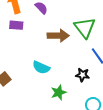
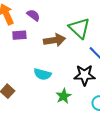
purple rectangle: (16, 25) -> (19, 35), moved
black star: (83, 75) -> (85, 75), size x1.5

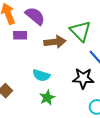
purple semicircle: (33, 15) -> (35, 16), size x1.5
green star: (64, 96) -> (47, 98), moved

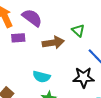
green triangle: (80, 31) -> (78, 30), size x0.6

